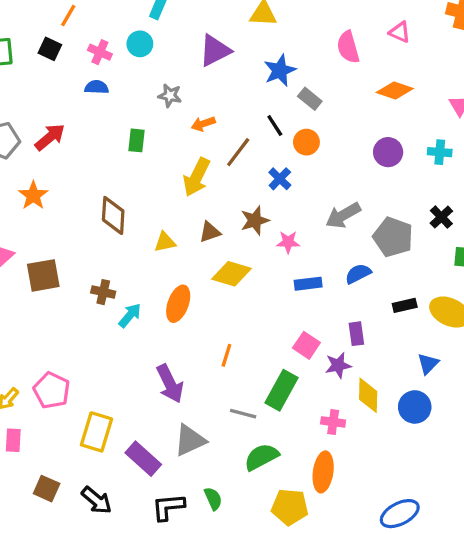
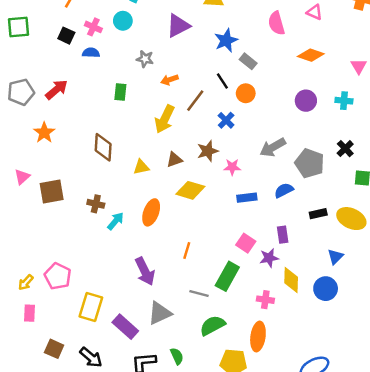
black square: (50, 49) -> (66, 36), moved

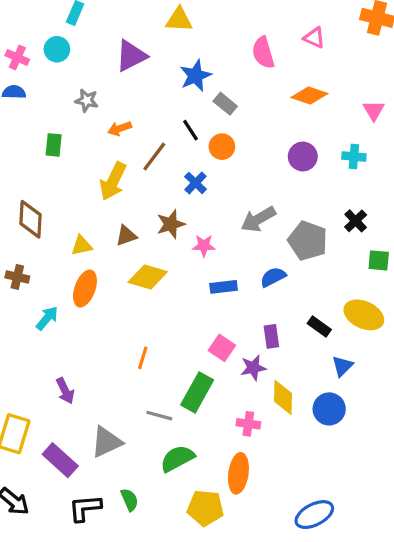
brown cross: (96, 204) -> (17, 277), moved
orange ellipse: (151, 212) -> (85, 289), moved
black rectangle: (318, 214) -> (319, 326), moved, turned 49
purple arrow: (145, 271) -> (65, 391), moved, size x0.7

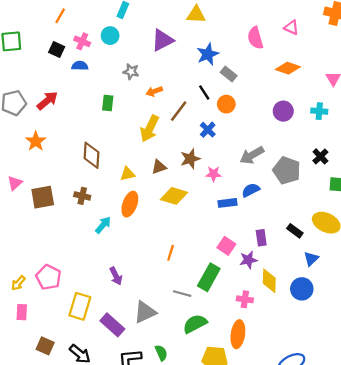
blue semicircle: (273, 277) -> (251, 190), moved

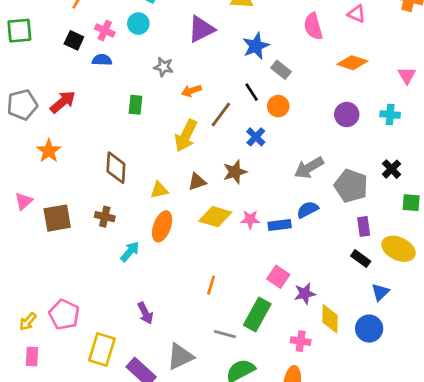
pink star: (214, 174) -> (250, 219), moved
purple rectangle: (261, 238) -> (364, 226), moved

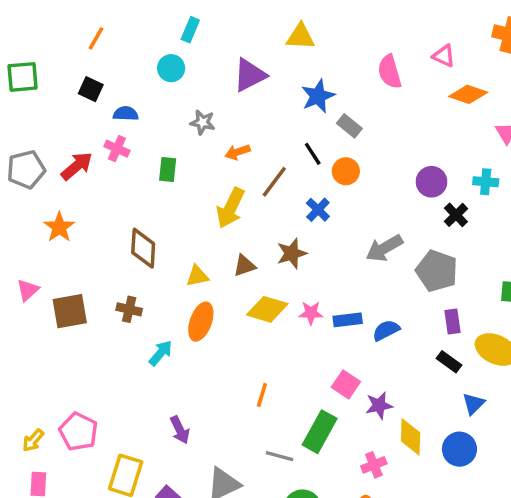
pink cross: (105, 31) -> (117, 149), moved
orange diamond: (352, 63) -> (468, 94), moved
black cross: (392, 169) -> (456, 215), moved
blue semicircle: (308, 210) -> (386, 330), moved
pink cross: (301, 341) -> (374, 465), turned -30

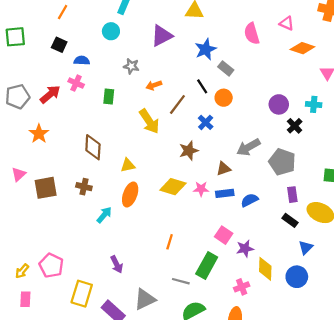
yellow arrow: (231, 208) -> (149, 121), turned -60
brown triangle: (245, 266) -> (224, 169), moved

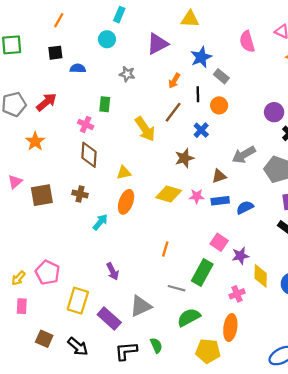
black square: (59, 45) -> (55, 53), turned -32
pink cross: (76, 83) -> (86, 124), moved
orange arrow: (154, 85) -> (174, 81), moved, turned -40
black line: (202, 86) -> (198, 94), turned 32

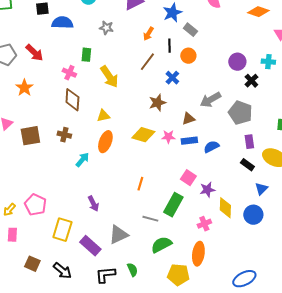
blue semicircle: (78, 68) -> (62, 23), size x1.5
red arrow: (46, 102) -> (34, 53), turned 84
yellow arrow: (145, 129) -> (109, 77), moved

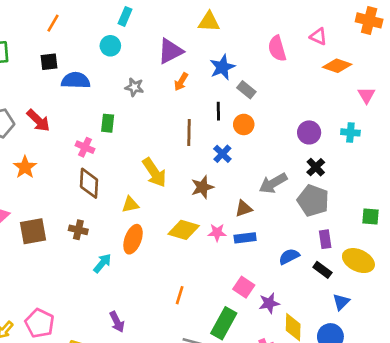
orange arrow: (148, 34) -> (181, 82), moved
brown line: (147, 62) -> (189, 132), turned -36
yellow arrow: (109, 77) -> (154, 173), moved
black cross: (251, 81) -> (316, 167), moved
blue semicircle: (211, 147) -> (289, 257), moved

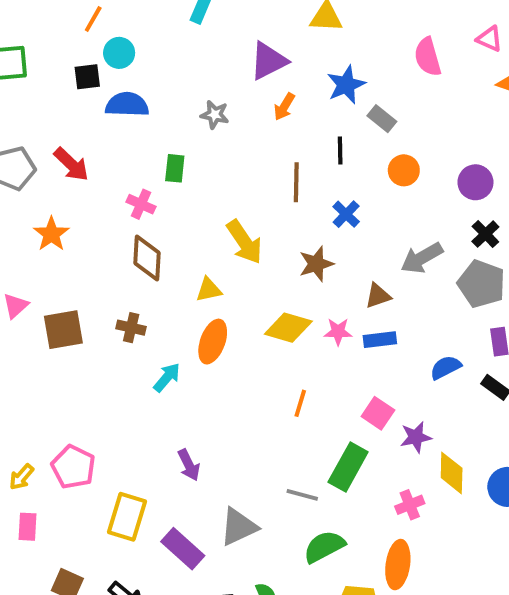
cyan circle: (110, 46) -> (119, 53), moved
orange circle: (244, 124) -> (404, 170), moved
orange line: (180, 295) -> (300, 403), moved

